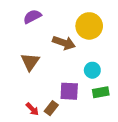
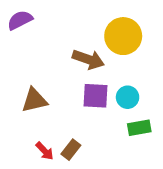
purple semicircle: (32, 16) -> (20, 20), moved
brown triangle: (30, 62) -> (34, 100), moved, turned 42
purple square: (69, 91) -> (96, 96), moved

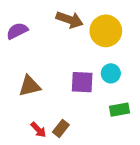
purple semicircle: (20, 20) -> (17, 31), moved
brown arrow: (88, 59) -> (70, 20), moved
cyan circle: (128, 97) -> (111, 73), moved

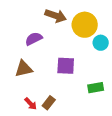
purple semicircle: (17, 31) -> (34, 39), moved
cyan circle: (111, 73) -> (101, 43), moved

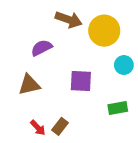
cyan circle: (101, 43) -> (124, 65), moved

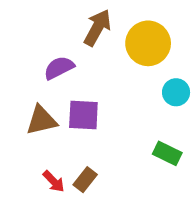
brown arrow: (69, 20) -> (97, 28), turned -80
purple square: (81, 81) -> (83, 115), moved
green rectangle: (118, 108) -> (167, 153), turned 36

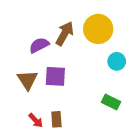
brown arrow: (97, 28) -> (65, 34), moved
brown triangle: (41, 120) -> (28, 80), turned -50
brown rectangle: (85, 180) -> (56, 119), turned -42

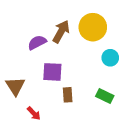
brown triangle: (28, 80) -> (15, 86), moved
brown rectangle: (56, 119) -> (68, 95), moved

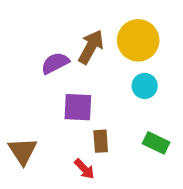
cyan circle: (110, 58) -> (145, 86), moved
brown triangle: (15, 86) -> (23, 151), moved
red arrow: (34, 113) -> (84, 169), moved

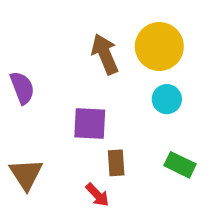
brown arrow: (91, 47) -> (105, 54), turned -52
purple semicircle: (55, 63) -> (22, 88), moved, turned 96

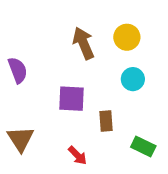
yellow circle: (159, 46) -> (127, 37), size x0.7
brown rectangle: (116, 163) -> (106, 121), moved
green rectangle: (180, 165) -> (143, 146), moved

